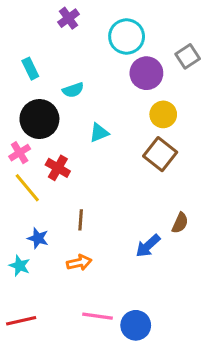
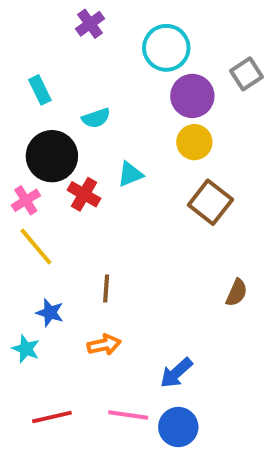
yellow circle: (163, 114) -> (194, 142), moved
red cross: (58, 168) -> (84, 194), moved
blue arrow: (148, 246) -> (176, 373), moved
red line: (21, 321) -> (52, 417), moved

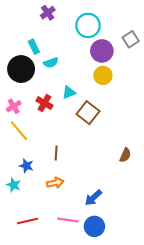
cyan rectangle: (40, 90) -> (34, 47), moved
black circle: (52, 156) -> (21, 69), moved
brown square: (210, 202) -> (88, 113), moved

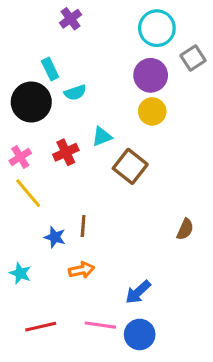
cyan circle: (88, 25) -> (157, 28), moved
red cross: (44, 103) -> (66, 152), turned 35
blue star: (26, 166) -> (55, 237), moved

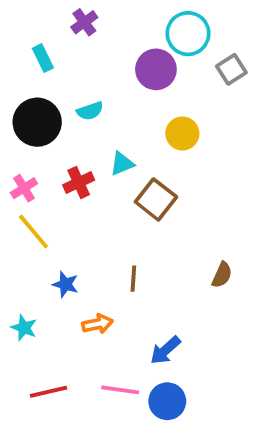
cyan rectangle: (50, 69) -> (43, 58), moved
purple circle: (151, 75) -> (156, 69), moved
brown line: (83, 226) -> (133, 279), moved

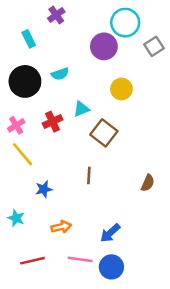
brown line: (133, 279) -> (89, 175), moved
blue star: (65, 284) -> (44, 189), turned -30
orange arrow: (98, 324) -> (61, 227), moved

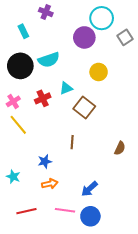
purple cross: (56, 15) -> (46, 12), turned -32
cyan semicircle: (60, 74) -> (49, 60), size x1.5
blue star: (44, 189) -> (45, 161), moved

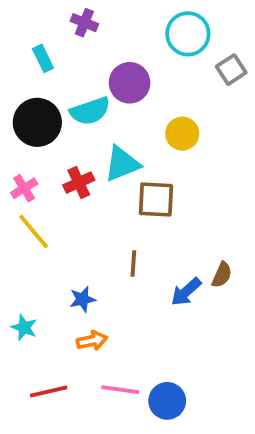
purple circle: (84, 37) -> (130, 83), moved
cyan triangle: (66, 88) -> (122, 164), size x1.5
brown square: (84, 108) -> (156, 199), turned -35
blue arrow: (89, 189) -> (186, 292), moved

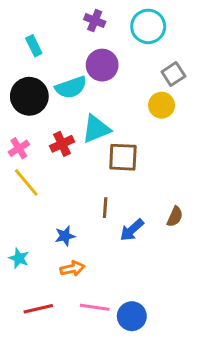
purple cross: (84, 23) -> (95, 20), moved
gray square: (231, 70) -> (173, 74), moved
yellow circle: (182, 134) -> (162, 105), moved
blue arrow: (186, 292) -> (132, 230), moved

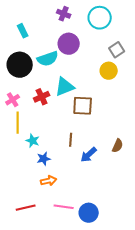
yellow line: (26, 182) -> (18, 123), turned 40
cyan star: (19, 258) -> (33, 141), moved

